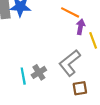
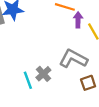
gray L-shape: (70, 63) -> (73, 59), turned 76

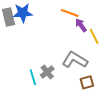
purple arrow: (78, 20) -> (81, 25), turned -40

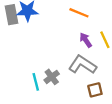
purple arrow: (81, 25) -> (86, 40), moved

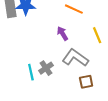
purple arrow: (86, 40) -> (62, 33), moved

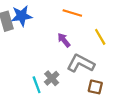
brown square: (86, 82) -> (95, 87), turned 32

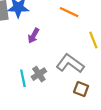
purple arrow: (64, 40) -> (33, 36), moved, turned -120

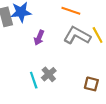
gray L-shape: (70, 64) -> (77, 36), moved

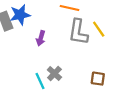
gray L-shape: (77, 36) -> (78, 32), turned -104

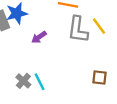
purple arrow: (41, 38) -> (39, 37), turned 40
gray cross: (54, 74) -> (23, 81), moved

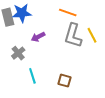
brown square: (100, 77) -> (65, 81), moved
gray cross: (23, 81) -> (18, 53), moved

